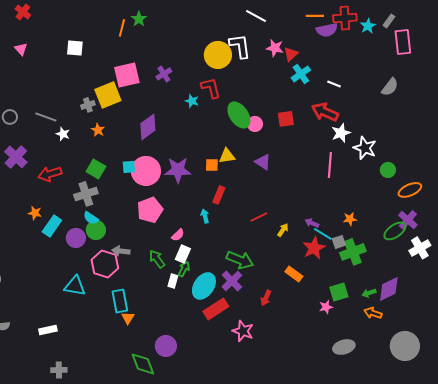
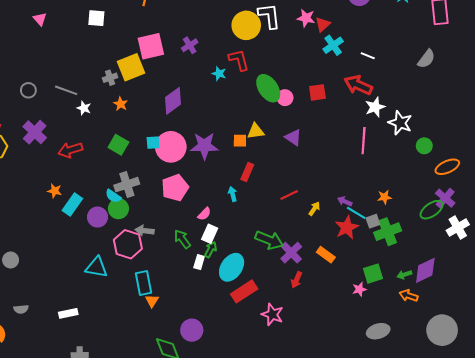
gray cross: (86, 194) -> (127, 185), moved
purple cross: (232, 281) -> (291, 253), moved

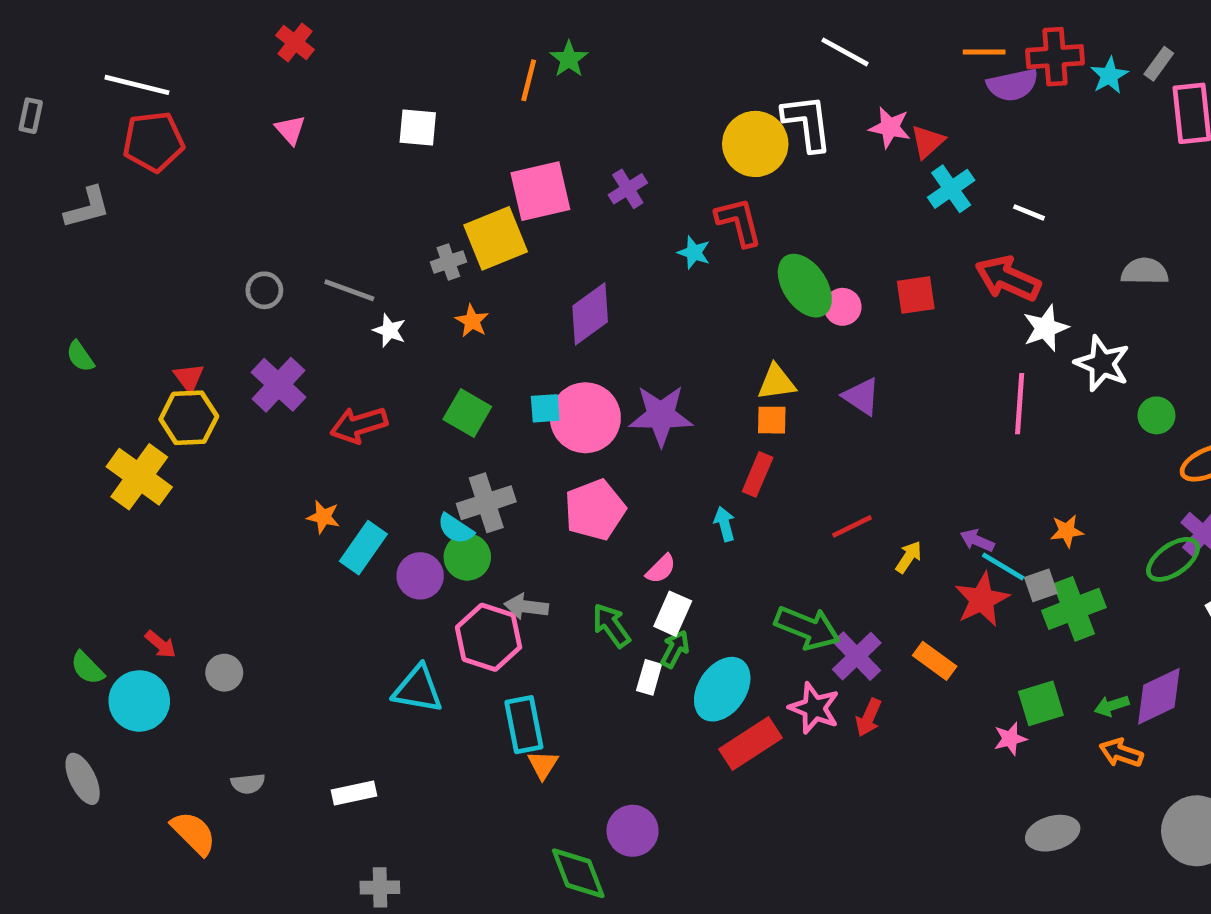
gray semicircle: (426, 59) -> (1145, 271), moved, turned -126
orange square: (240, 141) -> (772, 420), moved
pink star: (272, 314) -> (814, 708), moved

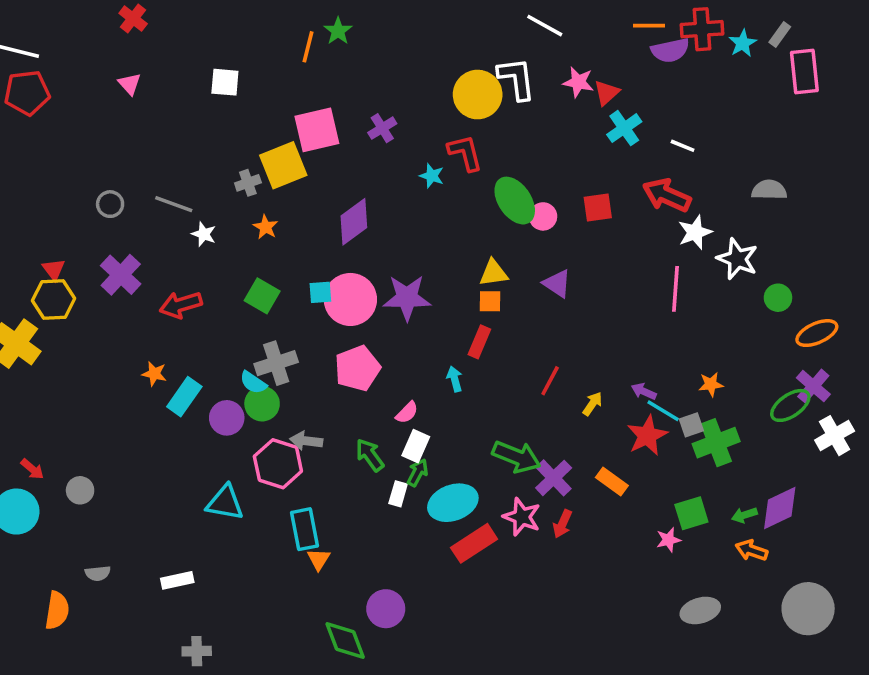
red line: (852, 526) -> (550, 381), turned -36
cyan ellipse: (722, 689) -> (453, 503), turned 36
orange semicircle: (194, 833) -> (57, 610), turned 54

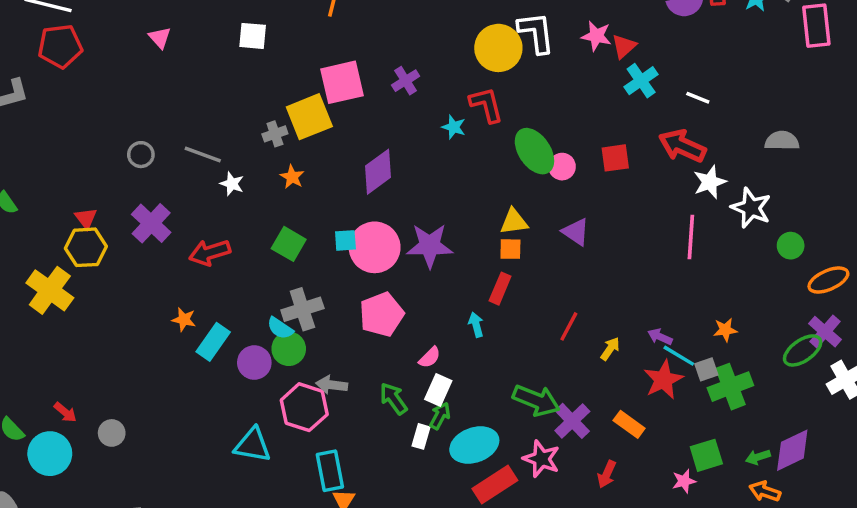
red arrow: (562, 524) -> (607, 474), moved

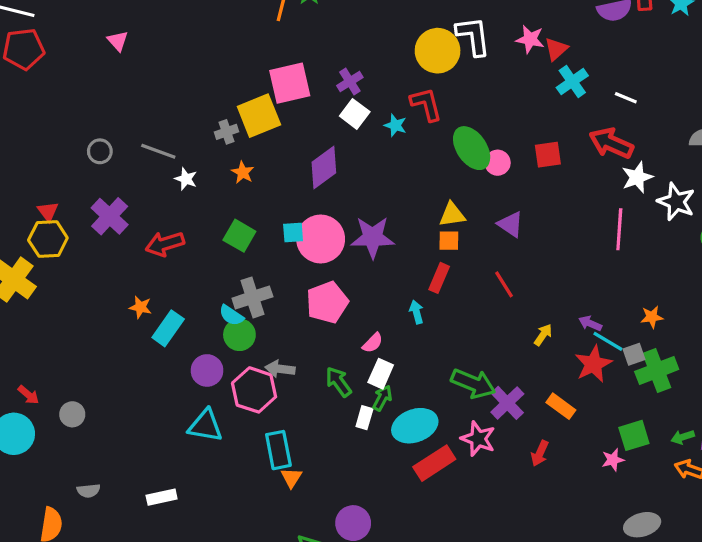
white square: (253, 36) -> (355, 114), moved, turned 32
red line: (569, 326) -> (504, 284), moved, turned -60
purple circle: (254, 363) -> (207, 370), moved

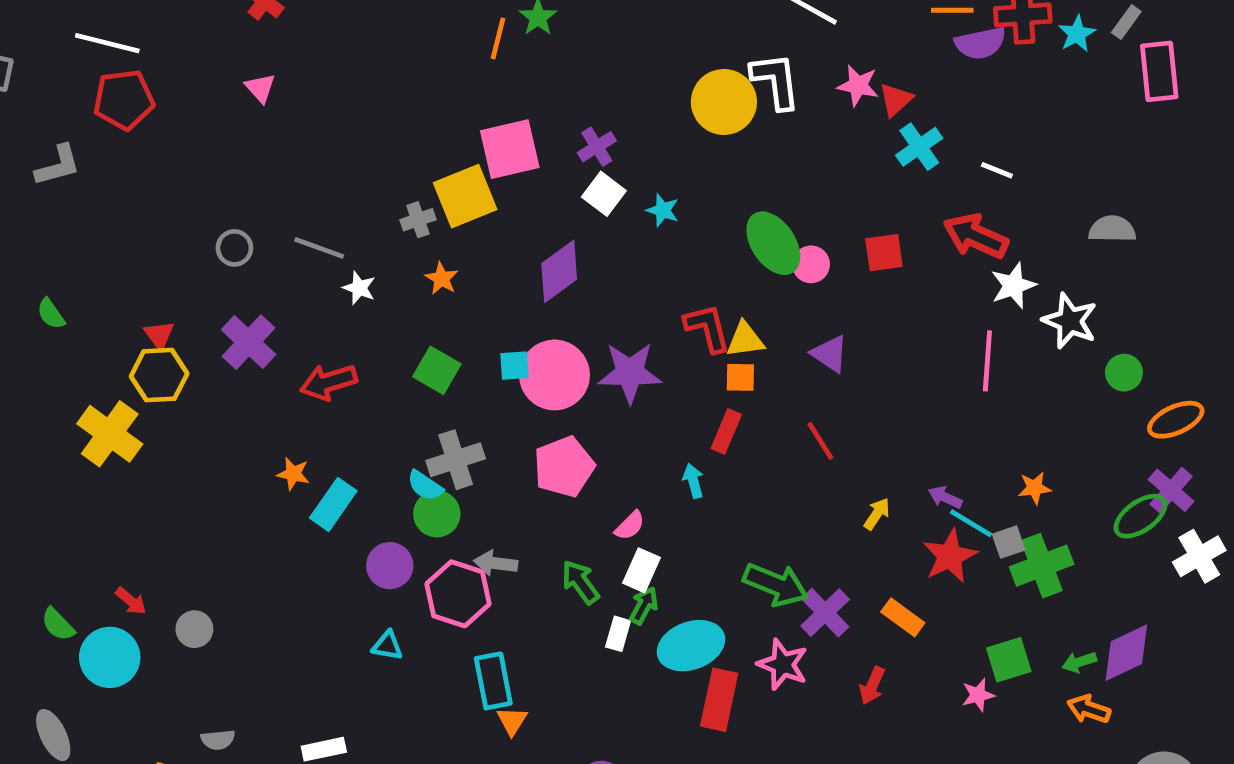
red L-shape: (426, 104) -> (707, 328), moved
cyan triangle: (205, 426) -> (387, 646), size x0.6
red rectangle: (434, 463) -> (719, 700), turned -45

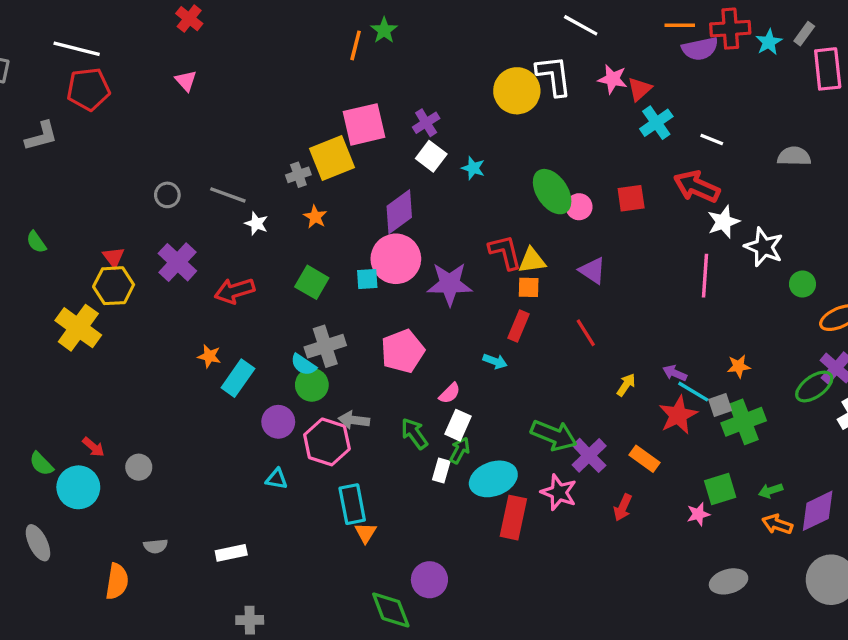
gray semicircle: (1112, 229) -> (794, 156), moved
pink circle: (554, 375) -> (396, 259), moved
cyan arrow: (693, 481) -> (495, 361), turned 125
purple diamond: (1126, 653) -> (818, 511), moved

